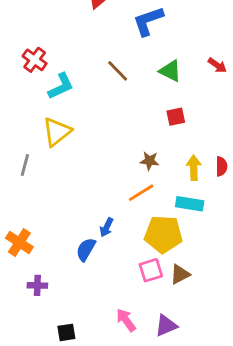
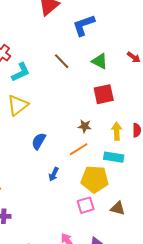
red square: (176, 117) -> (104, 94), size x1.5
blue semicircle: (86, 249) -> (39, 141), moved
brown triangle: (180, 274) -> (118, 208), moved, turned 42

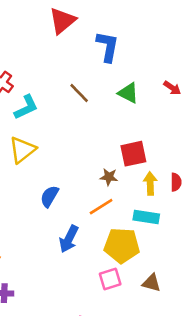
blue L-shape: (84, 25) -> (108, 47), turned 120
red square: (104, 94) -> (133, 154), moved
blue arrow: (54, 174) -> (69, 239), size x1.5

